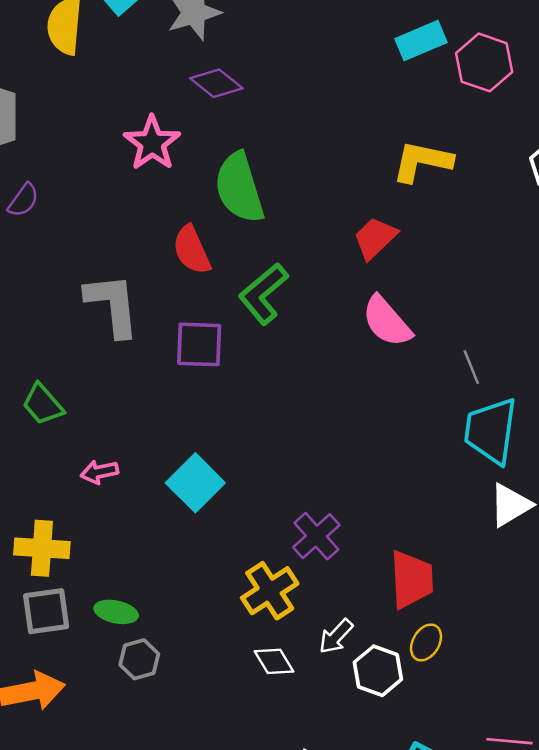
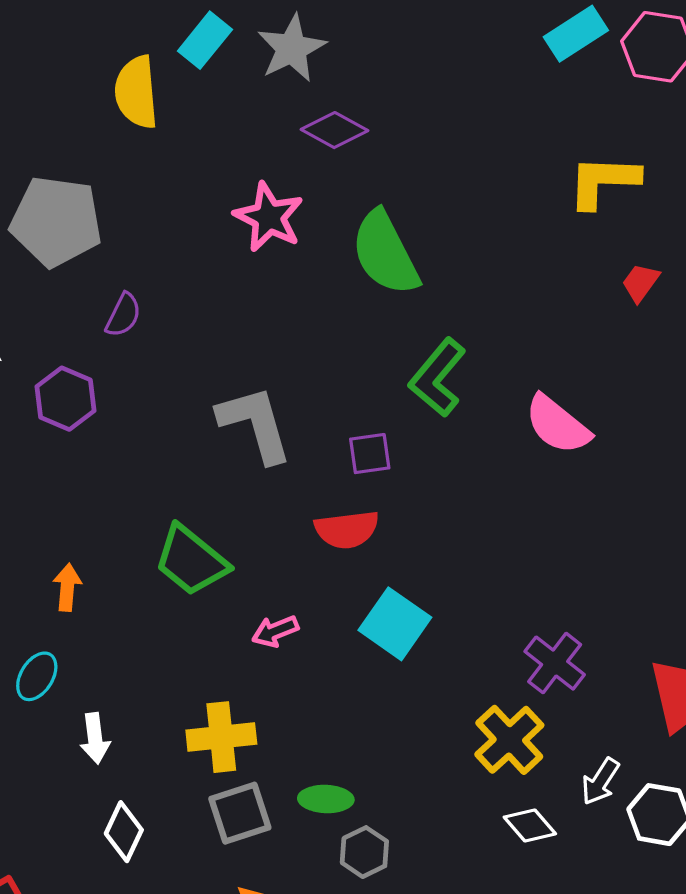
red trapezoid: (375, 238) -> (641, 283), moved, size x0.7
red semicircle: (192, 250) -> (347, 530), moved, turned -63
pink semicircle: (387, 321) -> (557, 425), moved
purple square: (199, 344) -> (370, 454), size x0.7
green trapezoid: (43, 404) -> (191, 561), size x1.4

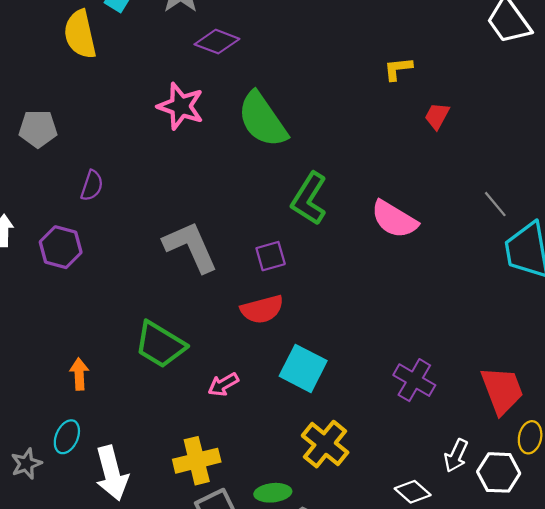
yellow L-shape: (603, 181) -> (398, 69), moved, size x0.6
gray pentagon: (56, 221) -> (38, 129), size x0.6
white arrow: (95, 738) -> (112, 473), size x1.6
yellow cross: (509, 740) -> (325, 444), moved

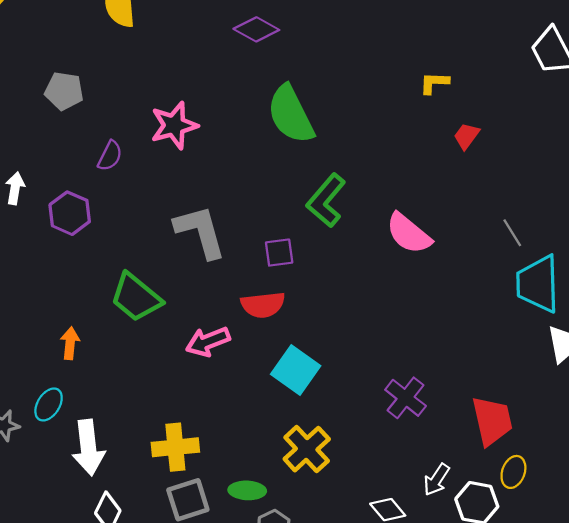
pink star: (181, 106) -> (174, 125), moved, turned 30
green trapezoid: (160, 345) -> (136, 297), moved
pink arrow: (223, 384) -> (208, 342), moved, size x1.4

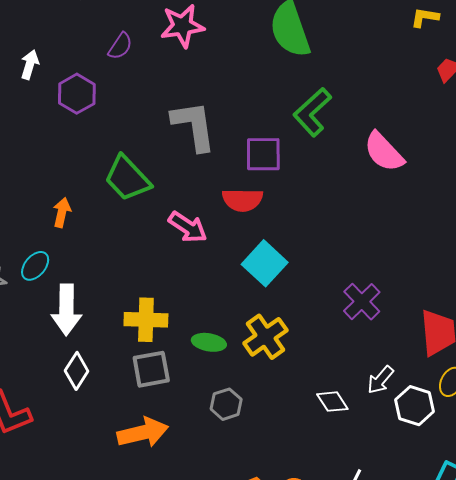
purple square: (279, 253) -> (263, 154), size x1.4
pink arrow: (208, 342) -> (188, 227), turned -132
green ellipse: (247, 490) -> (209, 342), moved

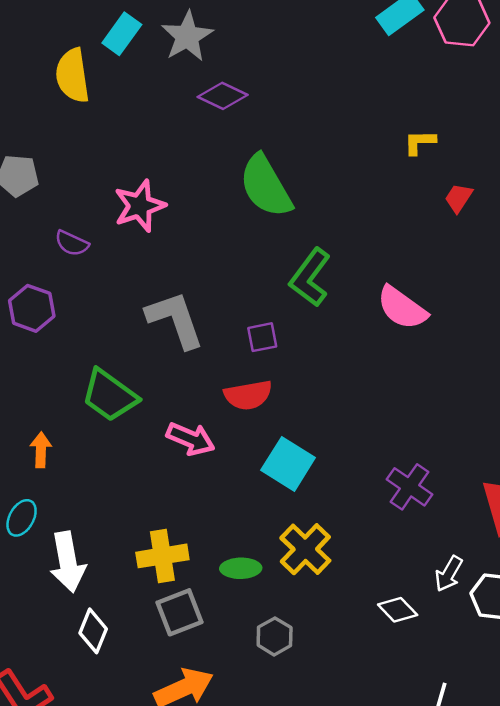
purple semicircle: (120, 46) -> (72, 243), turned 92
purple square: (263, 154) -> (262, 337), size x0.7

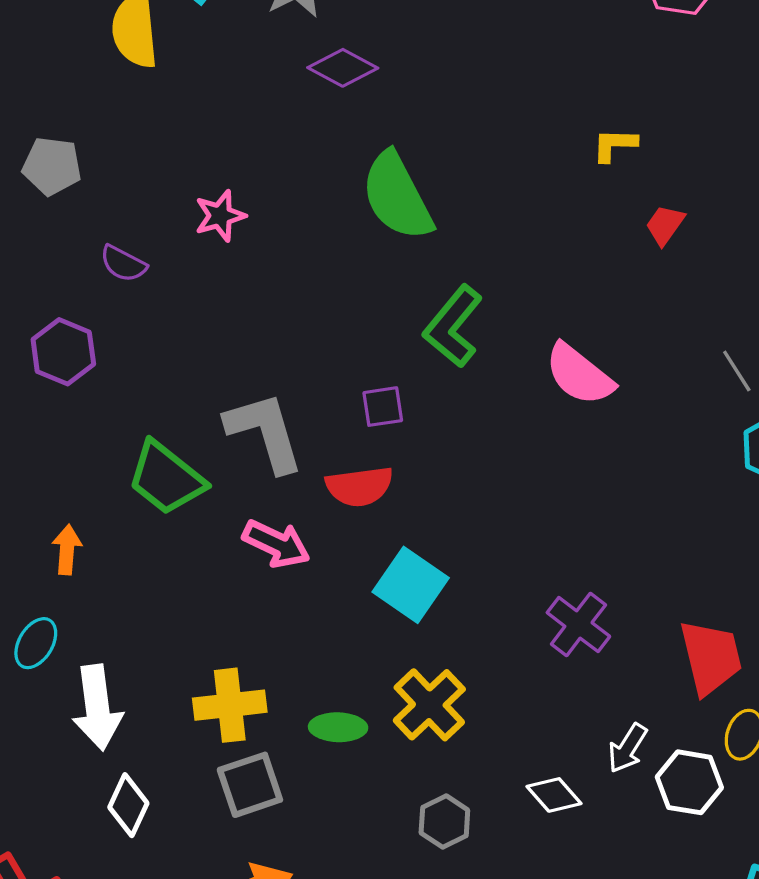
pink star: (140, 206) -> (220, 216), size x0.7
gray L-shape: (175, 320) -> (265, 432), moved
gray hexagon: (275, 636) -> (444, 822), moved

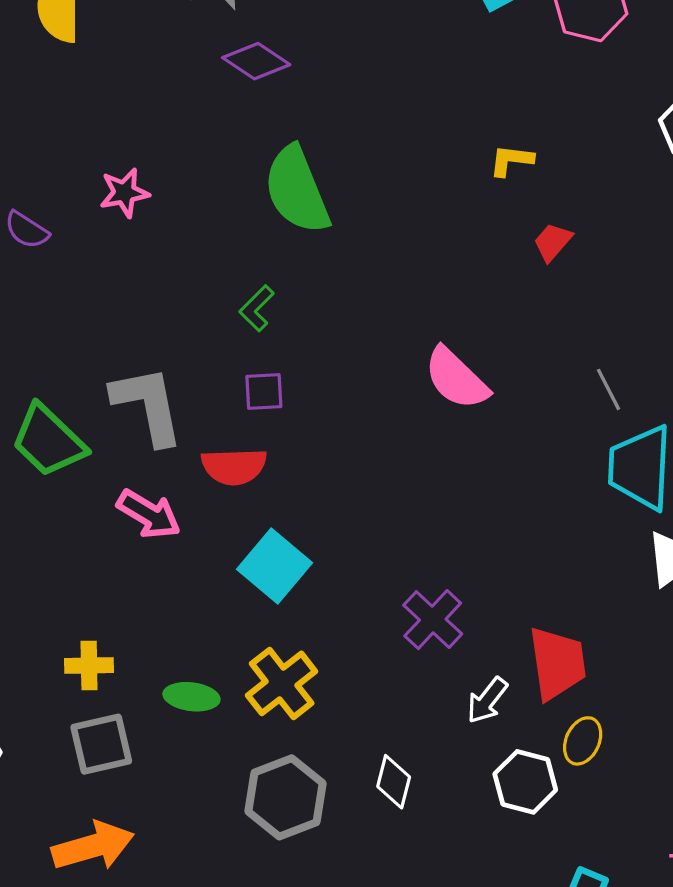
green L-shape: (453, 326) -> (257, 308), moved, size x0.6
yellow cross: (230, 705) -> (89, 666), size x0.7
white arrow: (627, 748) -> (487, 700), moved
white diamond: (554, 795) -> (394, 782), turned 50
gray hexagon: (444, 822) -> (286, 797), size x1.6

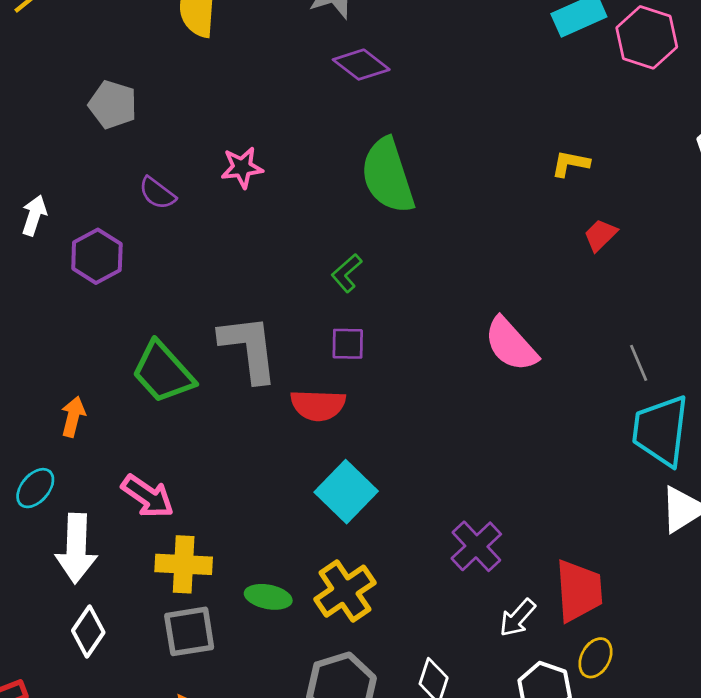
pink arrow: (149, 514) -> (148, 496), moved
yellow cross: (89, 666) -> (184, 564), size x1.4

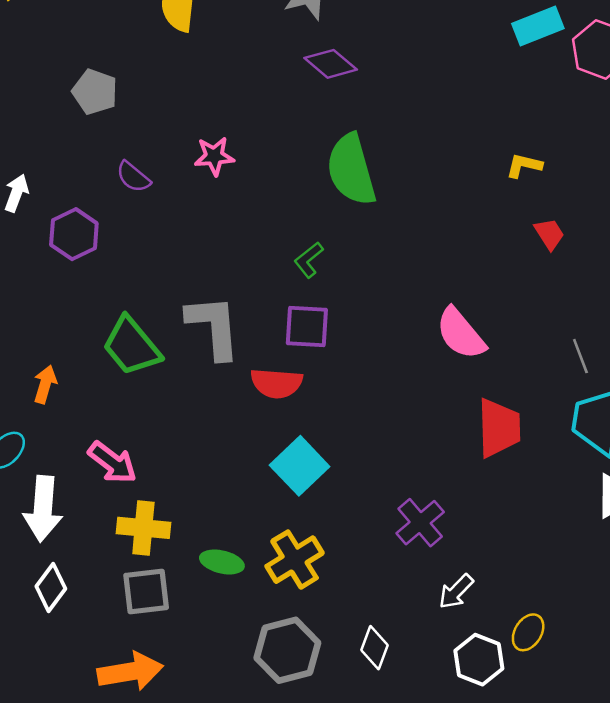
red trapezoid: (600, 235) -> (549, 234), turned 100
purple square: (348, 344) -> (307, 327), size x1.4
red trapezoid: (579, 591) -> (499, 428), moved

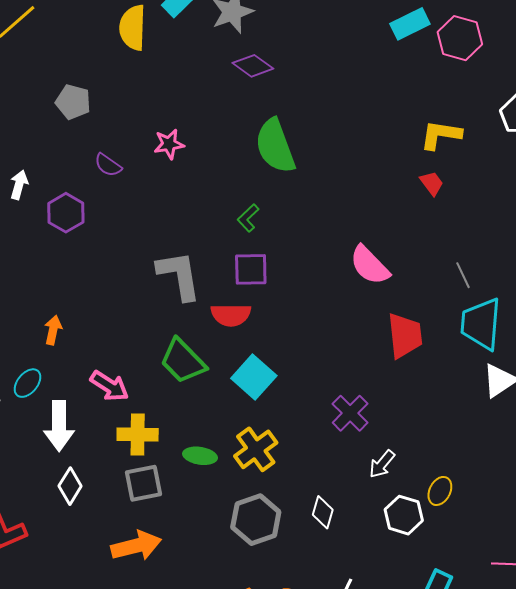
yellow L-shape: (524, 165) -> (441, 135), moved, size x1.5
green trapezoid: (132, 346) -> (183, 361), moved

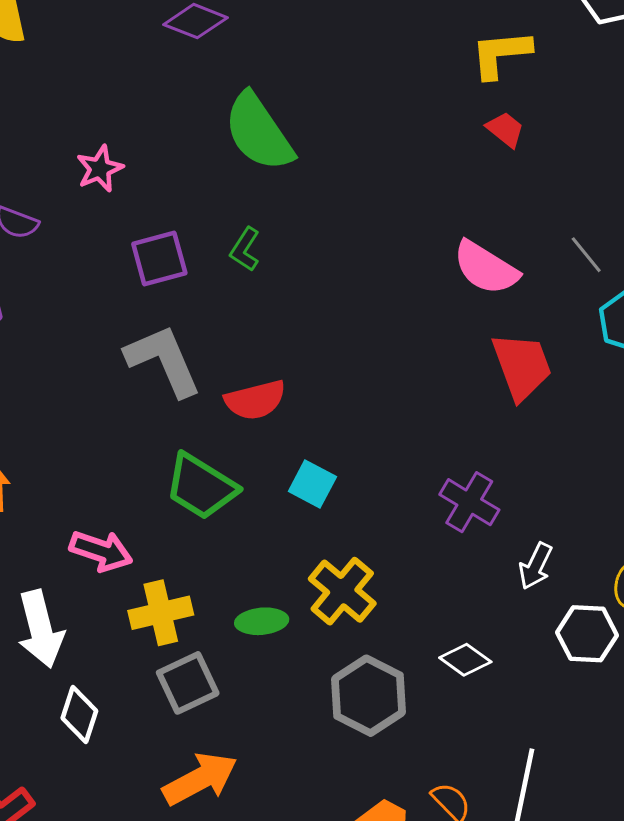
pink semicircle: (370, 265) -> (486, 268), moved
purple square: (251, 269) -> (159, 259), moved
cyan square: (254, 377) -> (312, 484), size x0.7
white diamond: (323, 512) -> (465, 660), turned -56

